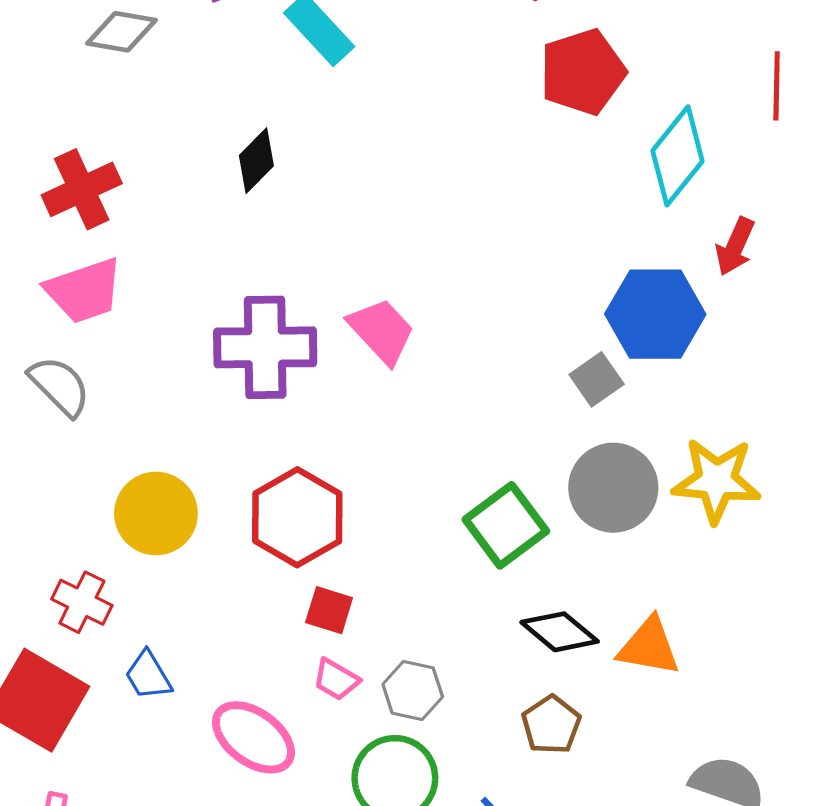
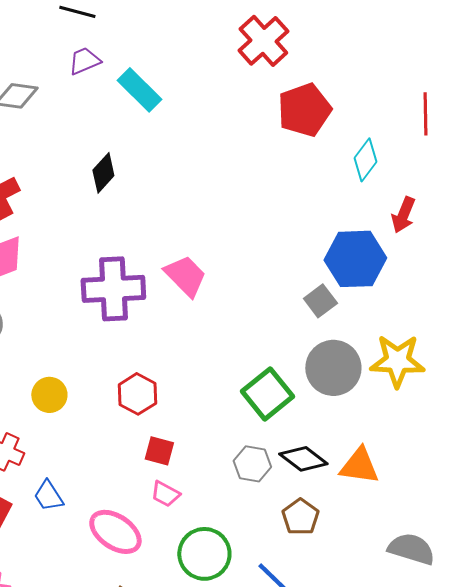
cyan diamond: (677, 156) -> (365, 160), size x0.7
yellow circle: (156, 513) -> (49, 395), size x0.7
red hexagon: (297, 517) -> (137, 394), size x0.7
gray hexagon: (413, 690) -> (252, 464), moved

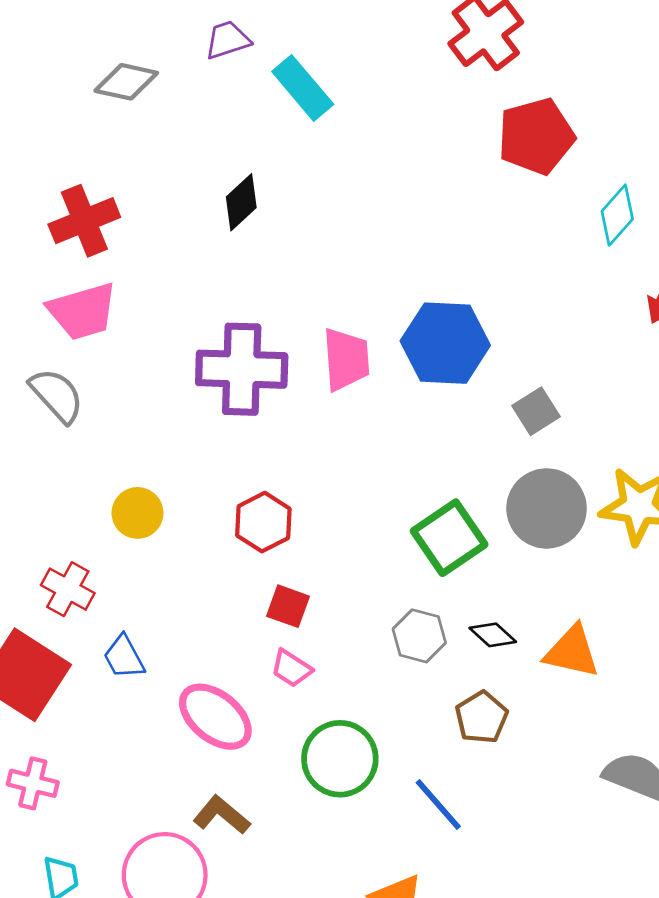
blue hexagon: (355, 259) -> (445, 343), moved
pink trapezoid: (185, 276) -> (346, 359), turned 36
black diamond: (303, 459) -> (493, 635), size x0.7

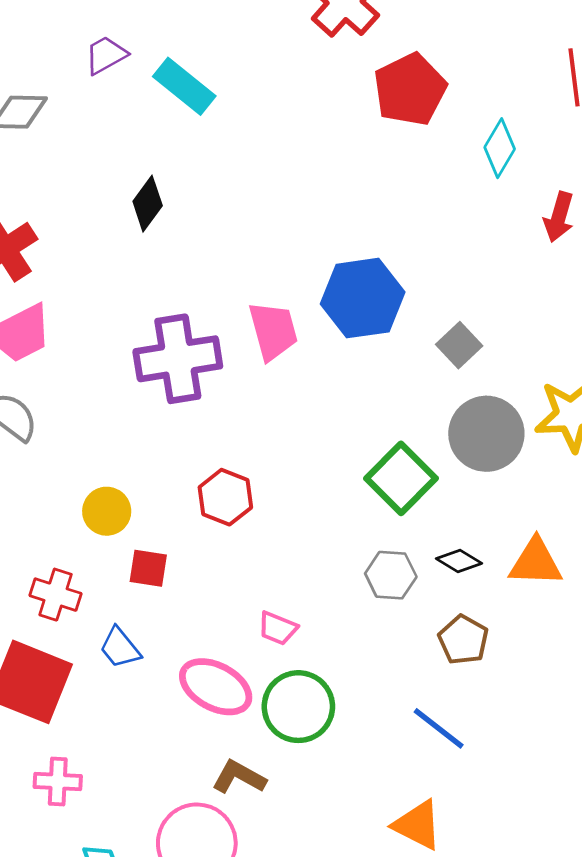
red square: (288, 606) -> (148, 568), moved
green circle: (340, 759) -> (298, 707), moved

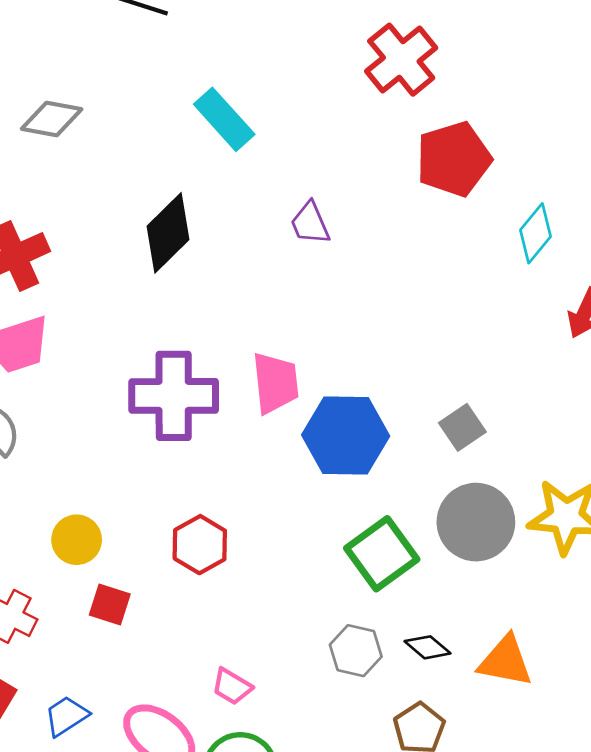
purple trapezoid: (106, 55) -> (310, 223), moved, turned -93
black diamond: (148, 204) -> (168, 233), size x1.4
blue hexagon: (363, 298) -> (346, 435), moved
blue trapezoid: (120, 648) -> (66, 716), moved, turned 87

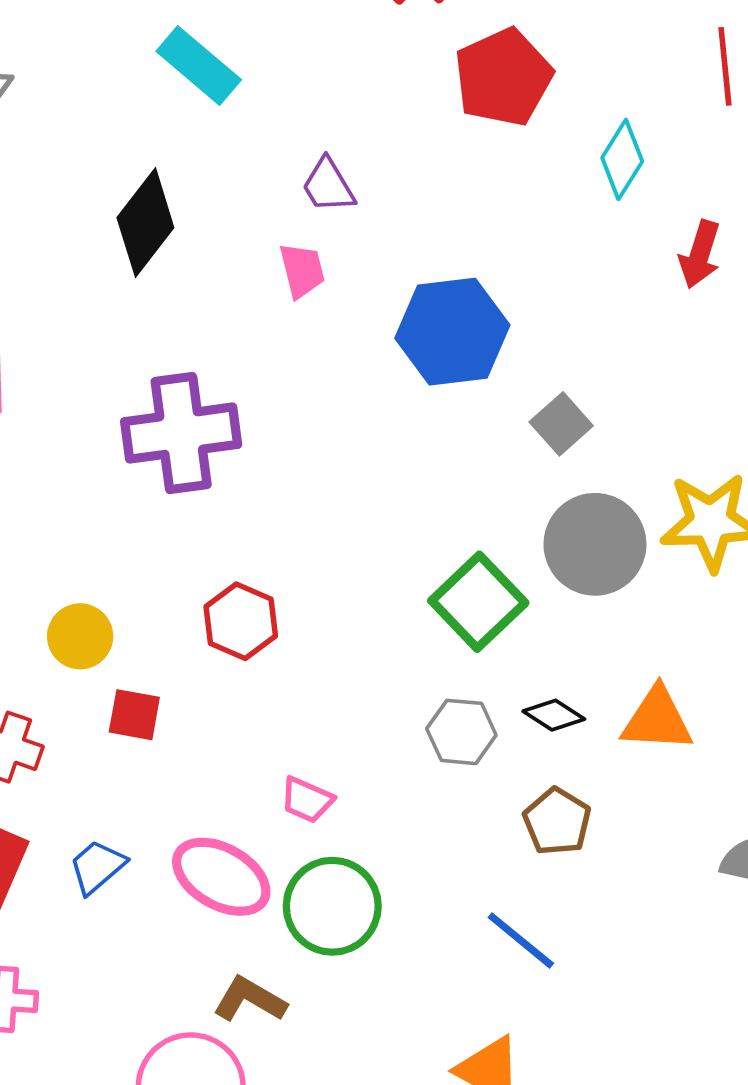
pink trapezoid: (275, 383) -> (302, 270), moved, size x0.7
blue hexagon: (346, 435) -> (452, 332), moved

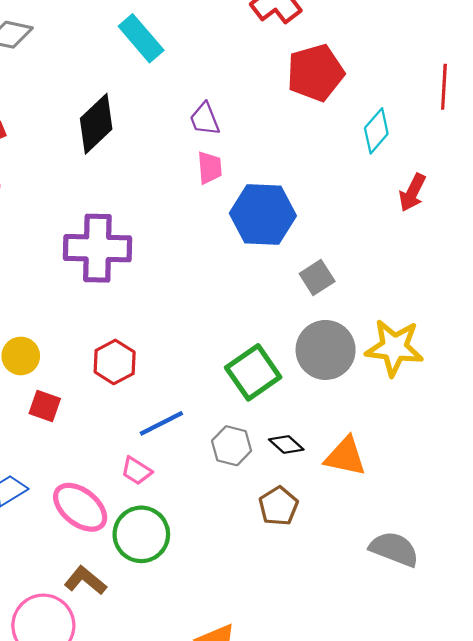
pink trapezoid: (302, 270) -> (210, 168), moved
blue line: (521, 940) -> (161, 423), moved, turned -75

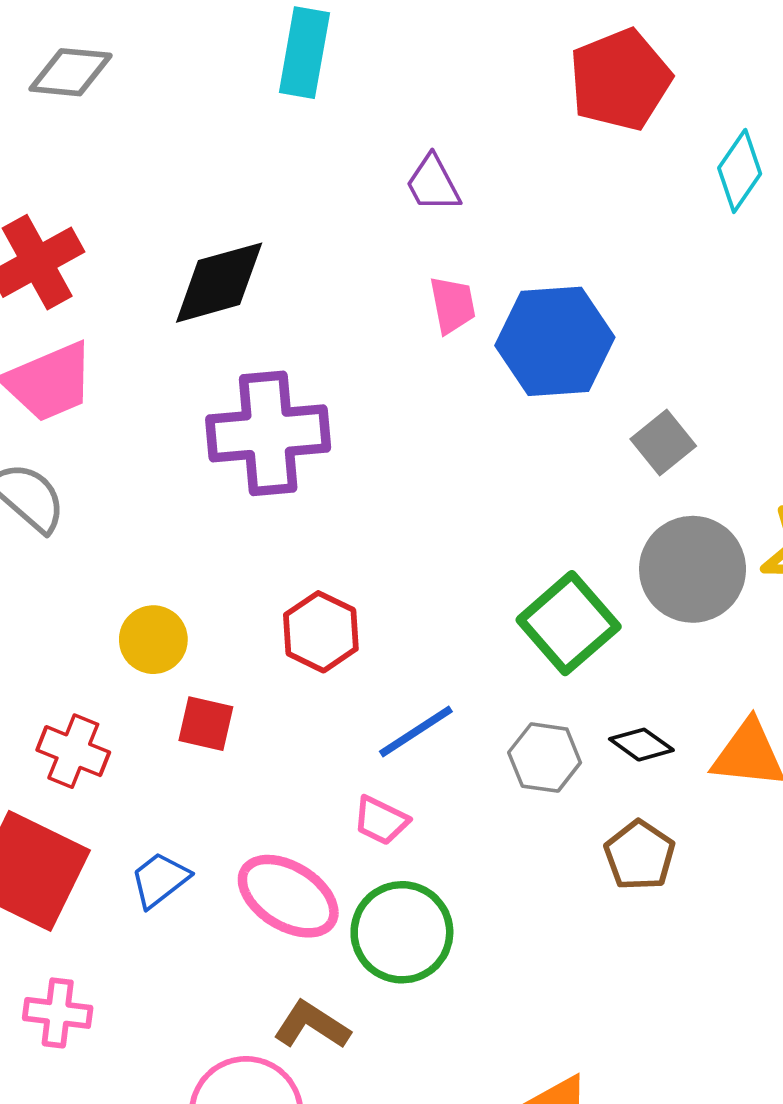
cyan rectangle: (141, 38) -> (304, 53), turned 57
black diamond: (96, 124) -> (219, 283), moved, turned 34
pink trapezoid: (210, 168) -> (453, 305), moved

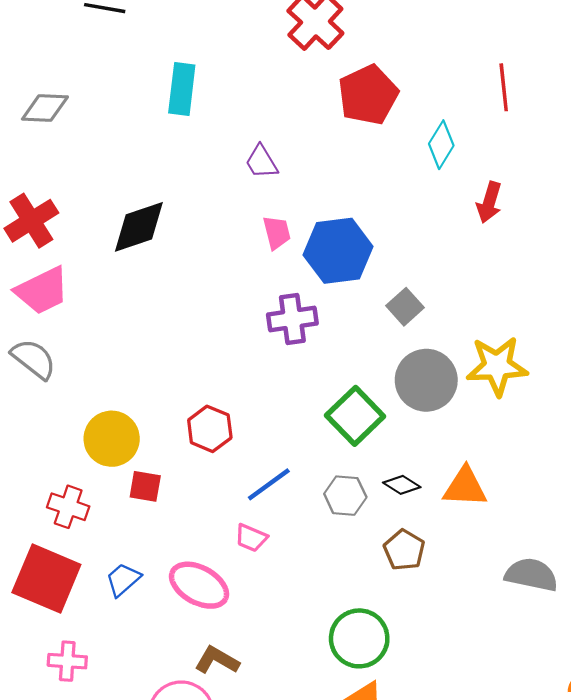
purple cross: (268, 433) -> (292, 319), moved, size x0.7
yellow circle: (153, 640) -> (112, 439), size x1.4
green circle: (402, 932) -> (359, 638), moved

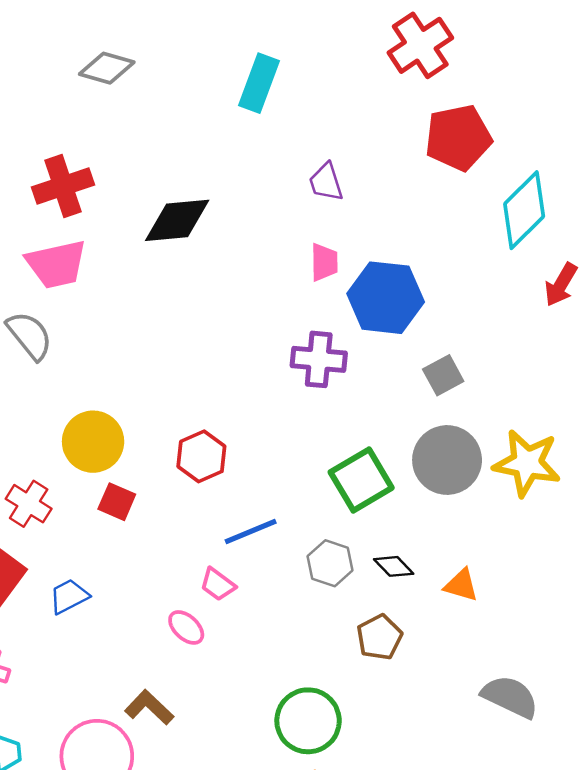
cyan diamond: (441, 145) -> (524, 210), size x1.5
orange triangle: (465, 487) -> (461, 585), size x0.7
pink ellipse: (199, 585) -> (186, 627), moved, size x0.6

